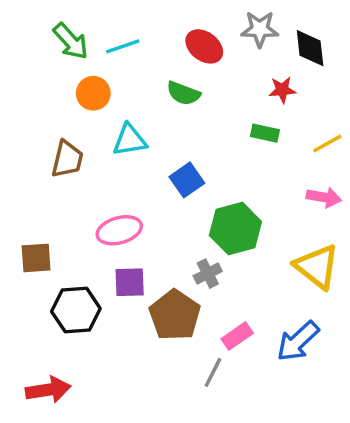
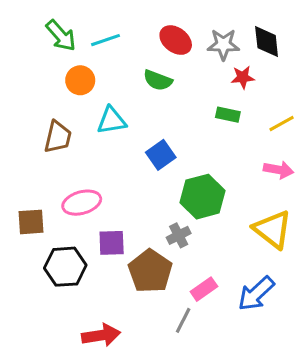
gray star: (260, 29) -> (223, 45), moved
pink ellipse: (119, 230) -> (82, 203), moved
red arrow: (48, 390) -> (101, 335), moved

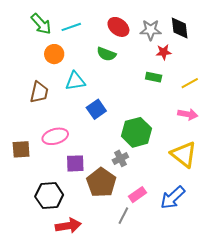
blue square: (161, 155) -> (96, 109), moved
black hexagon: (65, 267) -> (49, 196), moved

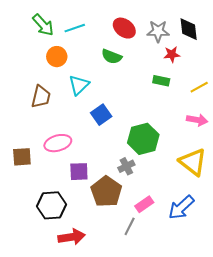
cyan triangle: (75, 81) -> (79, 85), turned -35

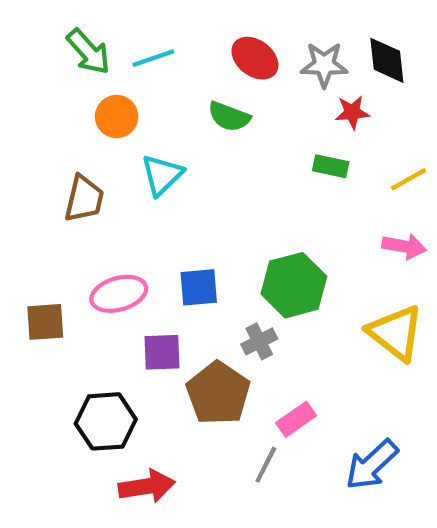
blue square: (101, 115) -> (199, 287), moved, turned 30
blue arrow: (181, 207) -> (372, 465), moved

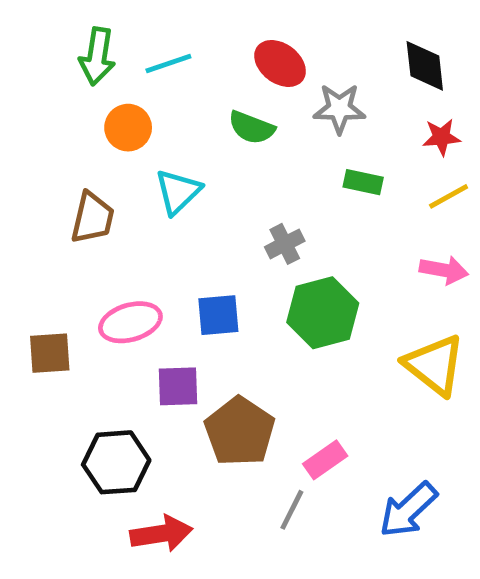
green arrow: (88, 52) -> (97, 56), turned 51
gray star: (324, 65) -> (339, 109), moved
red star: (352, 112) -> (441, 137), moved
gray cross: (259, 341) -> (285, 244), moved

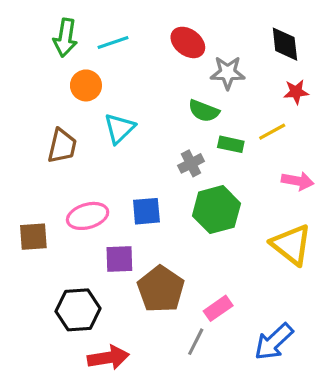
green semicircle: (252, 128) -> (204, 111), moved
green rectangle: (363, 182) -> (231, 144), moved
yellow line: (449, 196) -> (272, 132), moved

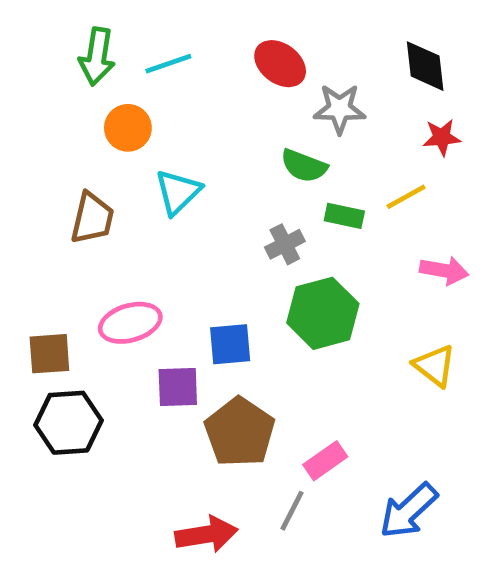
blue square: (146, 211) -> (230, 344), moved
yellow triangle: (291, 245) -> (435, 366), size x0.7
black hexagon: (78, 310) -> (68, 423), moved
red arrow: (108, 358) -> (206, 534), moved

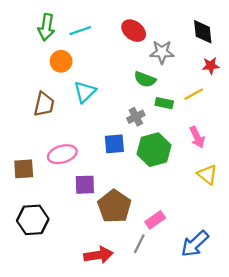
pink arrow: (444, 271) -> (197, 137), moved, turned 55
blue square: (230, 344) -> (114, 144), moved
black hexagon: (68, 423) -> (33, 220), moved

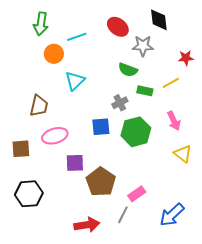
cyan line: (80, 31) -> (77, 37), moved
black diamond: (203, 32) -> (159, 20), moved
brown trapezoid: (44, 104) -> (39, 106), moved

